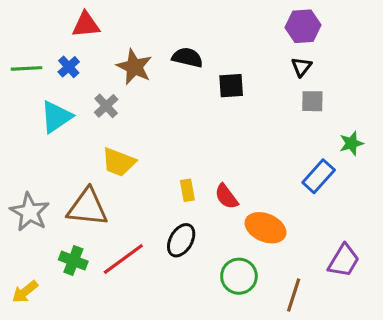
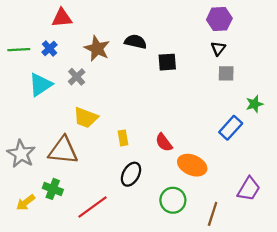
yellow rectangle: (187, 190) -> (123, 138), moved
red line: (123, 259) -> (92, 207), moved
yellow arrow: (25, 292) -> (26, 202), moved

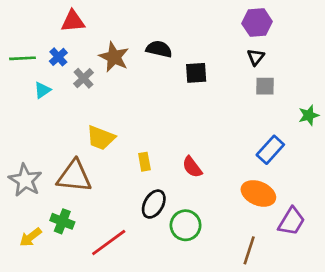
gray cross: (77, 77) -> (83, 78), moved
cyan triangle: (40, 85) -> (42, 90), moved, size x0.6
green star: (254, 104) -> (309, 115), moved
orange ellipse: (192, 165) -> (258, 193), moved
green circle: (173, 200) -> (186, 225), moved

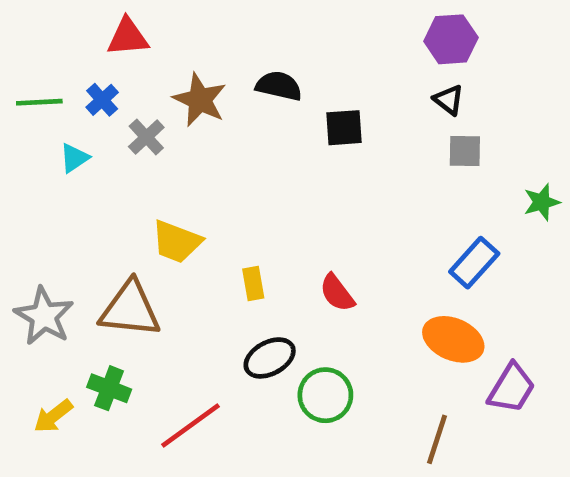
black triangle: (256, 57) -> (449, 100), turned -30
black ellipse: (154, 204) -> (270, 358), turned 32

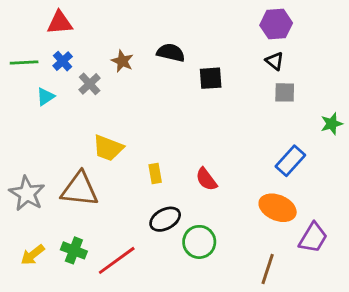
red triangle: (128, 37) -> (60, 23), moved
brown star: (200, 100) -> (122, 61), size x0.7
green cross: (109, 388) -> (74, 250), moved

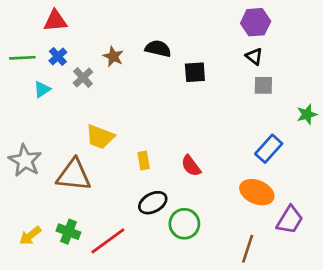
gray star: (27, 194) -> (25, 161), moved

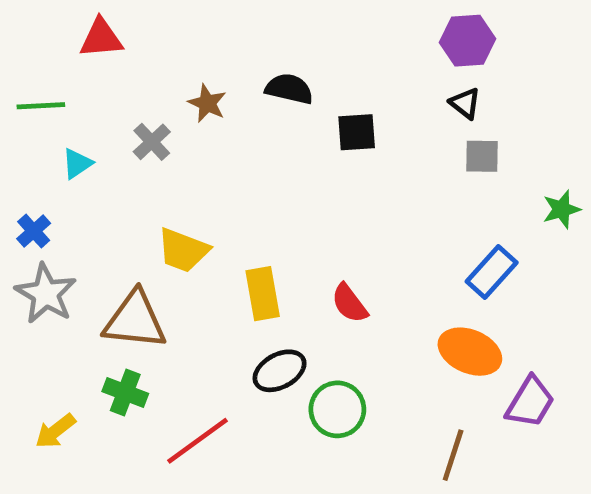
blue cross: (58, 56) -> (34, 231), moved
yellow rectangle: (144, 161) -> (263, 294), size x1.5
green cross: (68, 232) -> (125, 393), moved

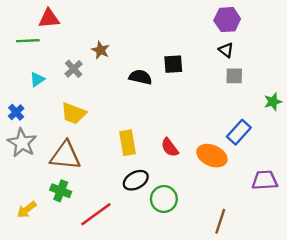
black semicircle: (289, 89) -> (140, 77), moved
green line: (41, 106) -> (28, 41), moved
yellow trapezoid: (183, 250) -> (74, 113), moved
orange ellipse: (470, 352) -> (212, 156), moved
purple trapezoid: (530, 402) -> (265, 180), moved, turned -124

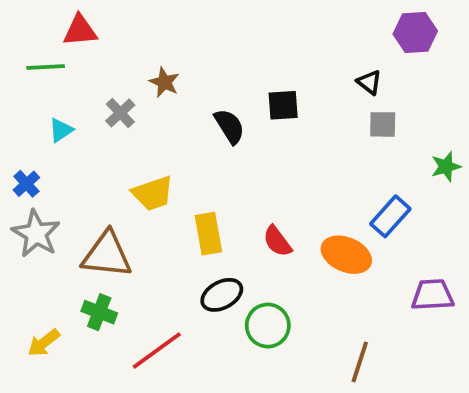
purple hexagon: (227, 20) -> (415, 32), moved
black semicircle: (140, 77) -> (229, 126), turned 45
yellow trapezoid: (74, 113) -> (153, 193), moved, turned -40

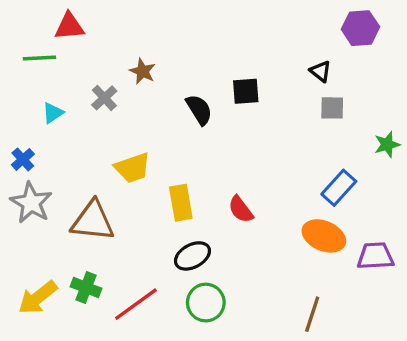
orange ellipse: (346, 255) -> (324, 236), moved
green cross: (99, 312) -> (86, 288), moved
green circle: (268, 326) -> (206, 303), moved
yellow arrow: (44, 343) -> (38, 298), size x1.4

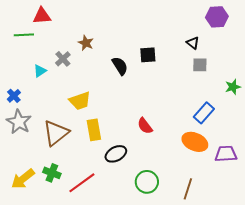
cyan triangle: (53, 113) -> (40, 71), moved
yellow rectangle: (181, 203) -> (94, 130), moved
brown triangle: (93, 221) -> (56, 133), turned -44
green circle: (206, 303) -> (147, 182), moved

